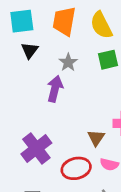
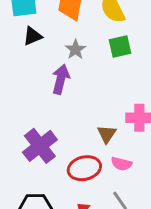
black triangle: (30, 50) -> (32, 36), turned 30

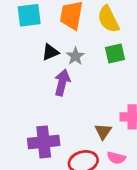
black triangle: (32, 36) -> (50, 52), moved
purple cross: (40, 146) -> (44, 142), turned 32

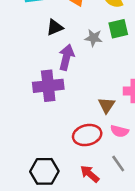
gray star: (75, 56) -> (94, 38), moved, turned -30
purple cross: (44, 142) -> (48, 86), moved

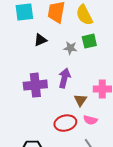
purple arrow: (66, 57) -> (64, 78), moved

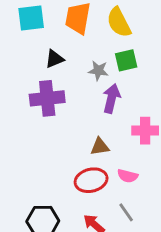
purple arrow: (64, 78) -> (112, 98), moved
purple cross: (35, 85) -> (47, 98), moved
brown triangle: (80, 100) -> (100, 147), moved, turned 48

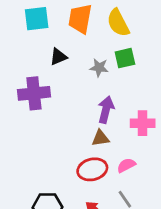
purple cross: (47, 98) -> (34, 93), moved
purple arrow: (112, 98) -> (106, 110), moved
pink semicircle: (128, 176) -> (126, 165), turned 138

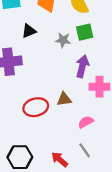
purple arrow: (106, 110) -> (82, 66), moved
red ellipse: (92, 169) -> (36, 107), moved

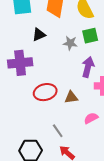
red ellipse: (36, 107) -> (45, 92), moved
gray line: (85, 150) -> (58, 131), moved

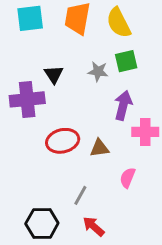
black triangle: (39, 35) -> (54, 74), moved, turned -40
pink semicircle: (91, 118) -> (128, 178), turned -40
gray line: (58, 131) -> (80, 195), turned 64

